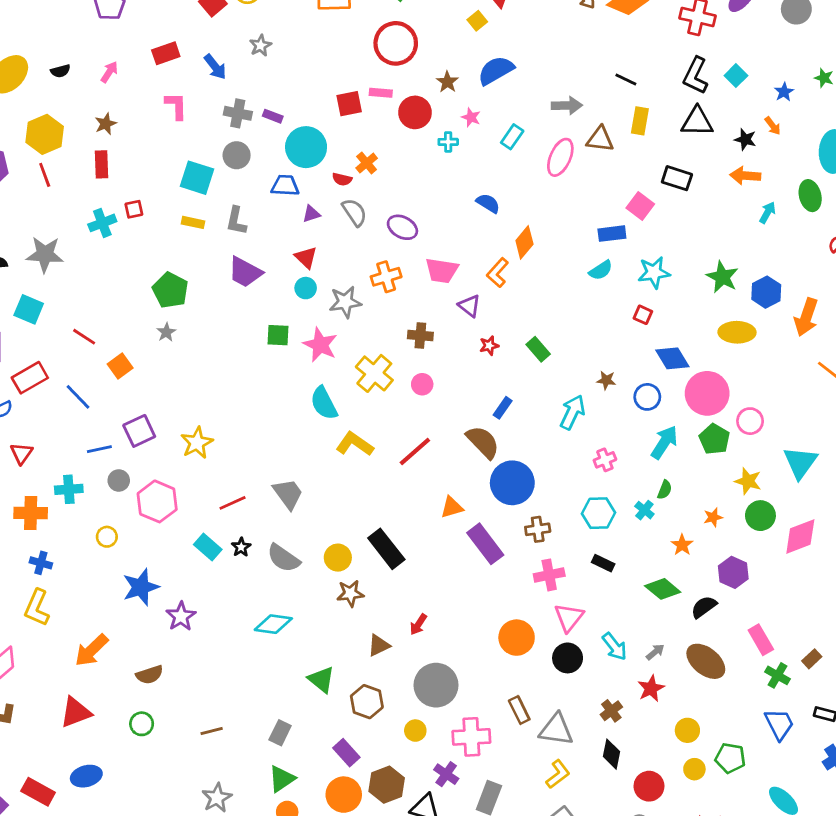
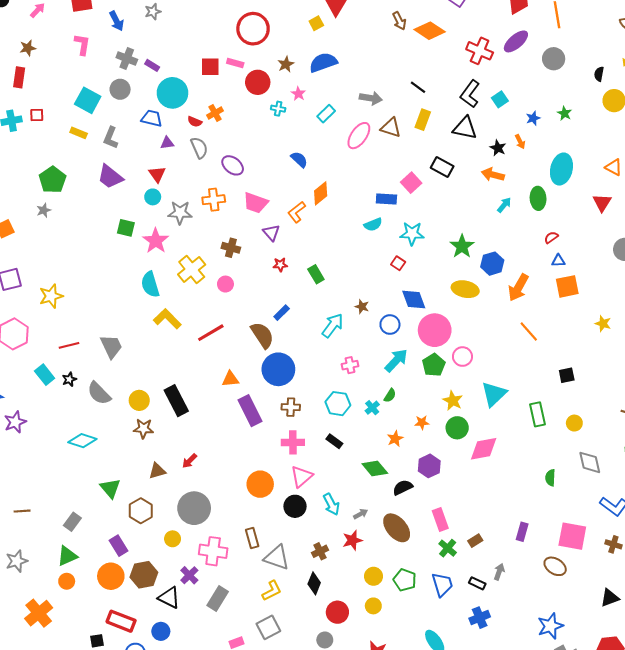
green pentagon: (730, 758) -> (405, 580), moved

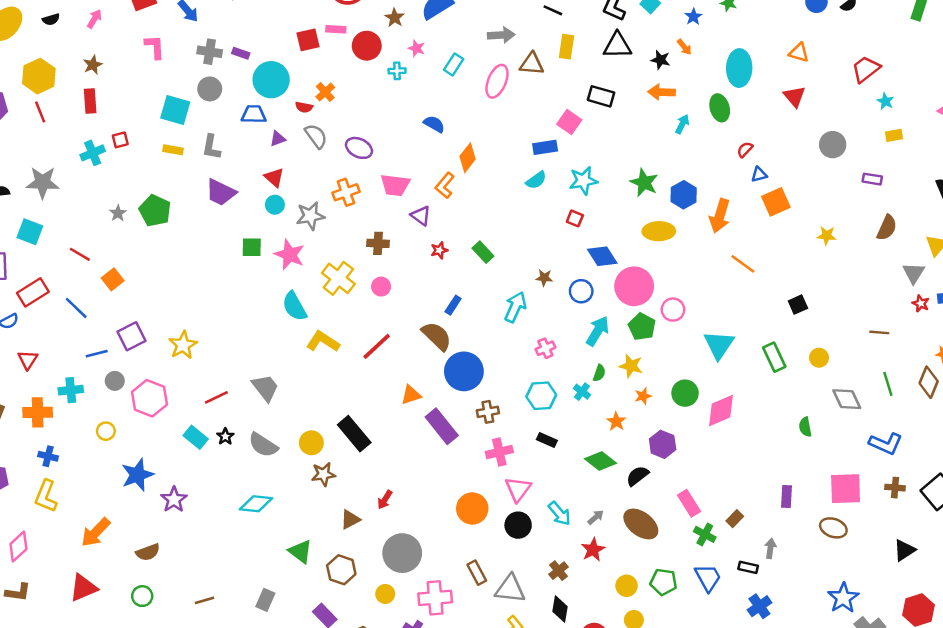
gray star: (44, 210) -> (118, 213), moved
yellow star: (453, 401) -> (631, 366), moved

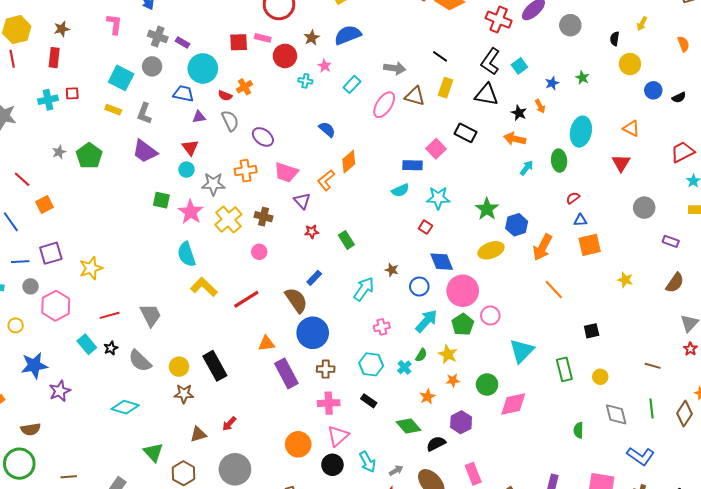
yellow ellipse: (659, 231) -> (491, 250), turned -30
yellow cross: (338, 278) -> (228, 220), moved
green circle: (142, 596) -> (19, 464), size x1.8

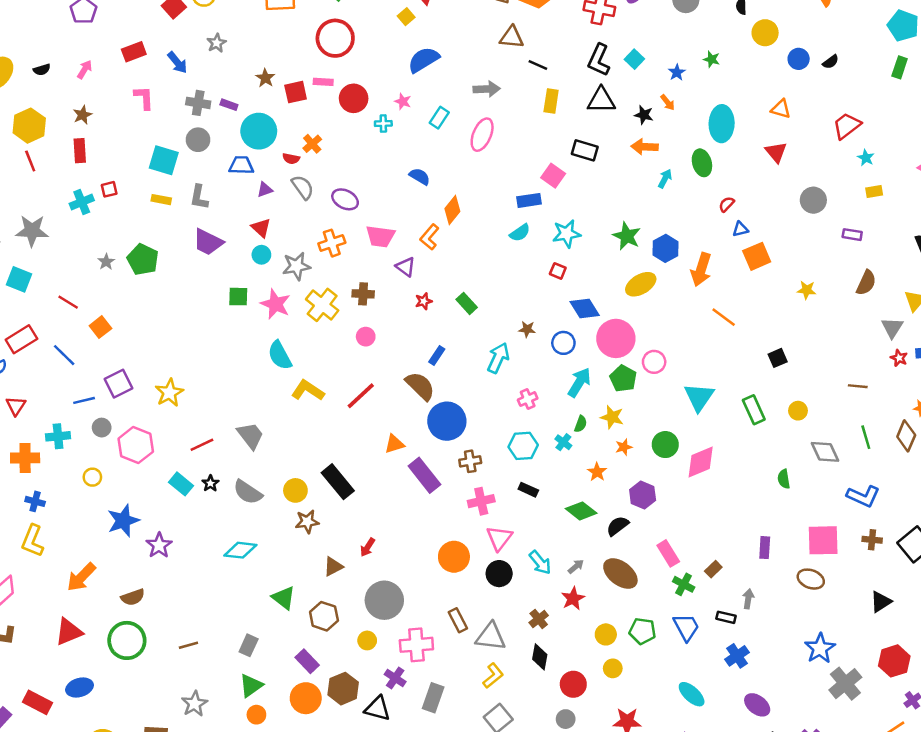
brown star: (312, 38) -> (265, 78), moved
brown triangle: (415, 96) -> (512, 37), moved

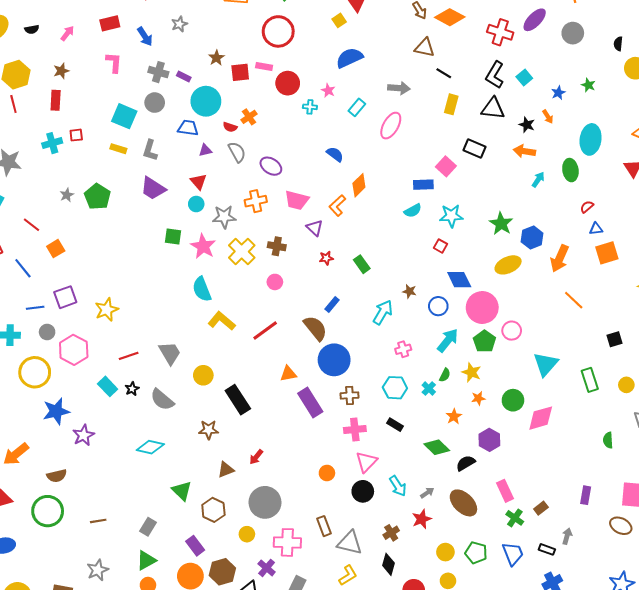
yellow circle: (92, 477) -> (35, 372), size x2.0
yellow circle: (295, 490) -> (203, 375), moved
orange circle: (454, 557) -> (327, 473), size x0.6

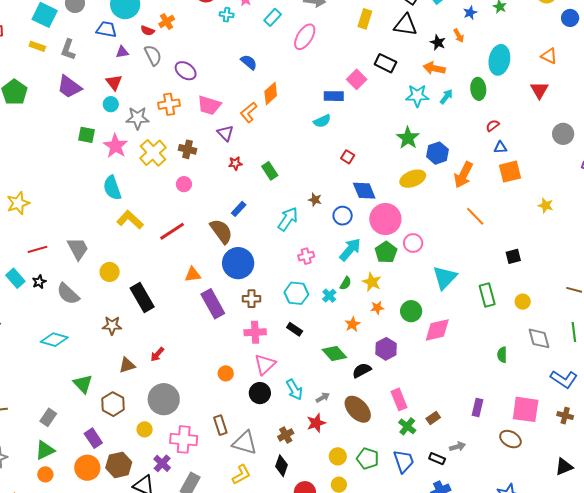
cyan star: (451, 216) -> (417, 96), moved
gray arrow: (567, 536) -> (457, 447), turned 56

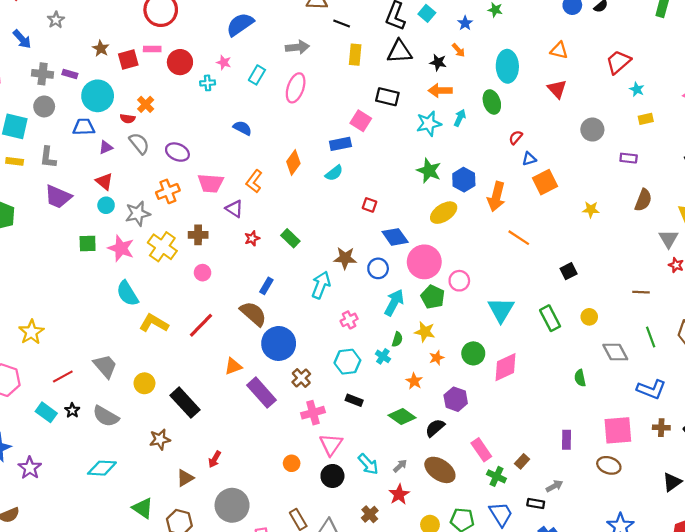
orange diamond: (271, 94) -> (293, 162), moved
brown star: (315, 200) -> (345, 258), size x1.5
brown cross: (252, 299) -> (301, 378), turned -30

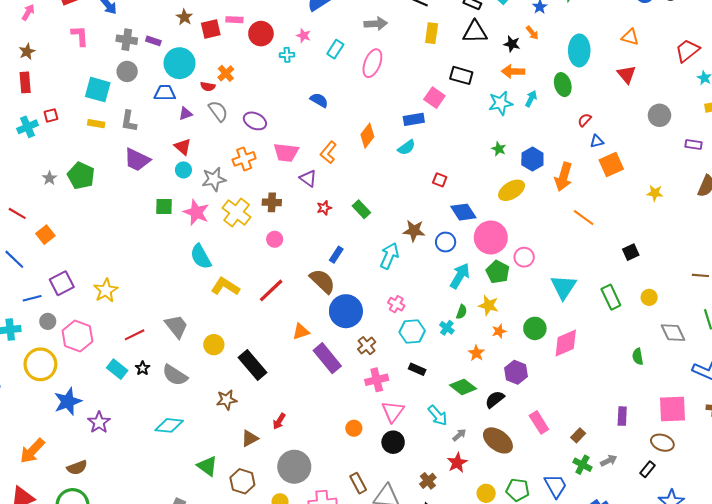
green star: (429, 171) -> (499, 149), size x0.6
pink cross: (349, 320) -> (396, 304), moved, turned -35
cyan arrow: (368, 464) -> (438, 415), moved
green cross: (496, 476) -> (582, 465), moved
black rectangle: (536, 503) -> (647, 469), moved, turned -63

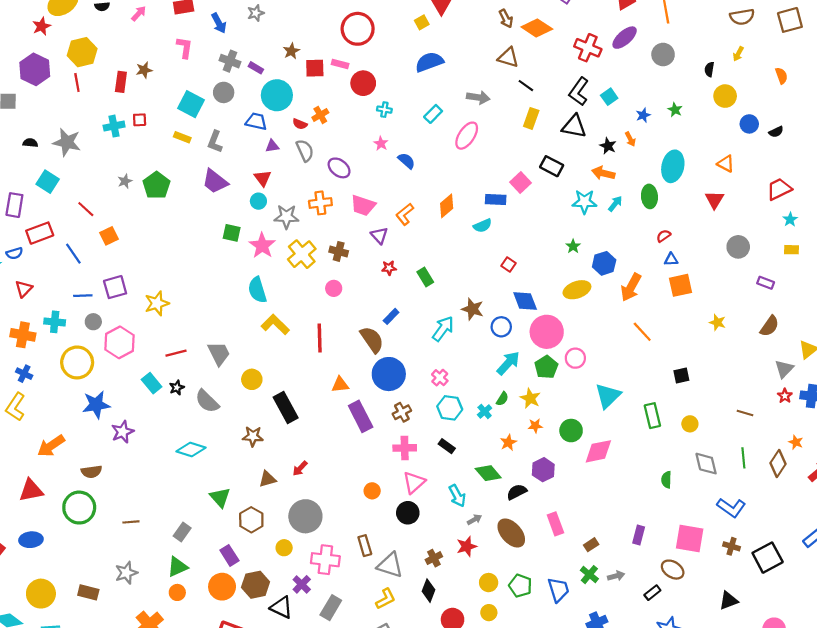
pink star: (304, 36) -> (381, 143), moved
brown star: (27, 52) -> (144, 70), moved
red line: (271, 290) -> (320, 338), turned -60

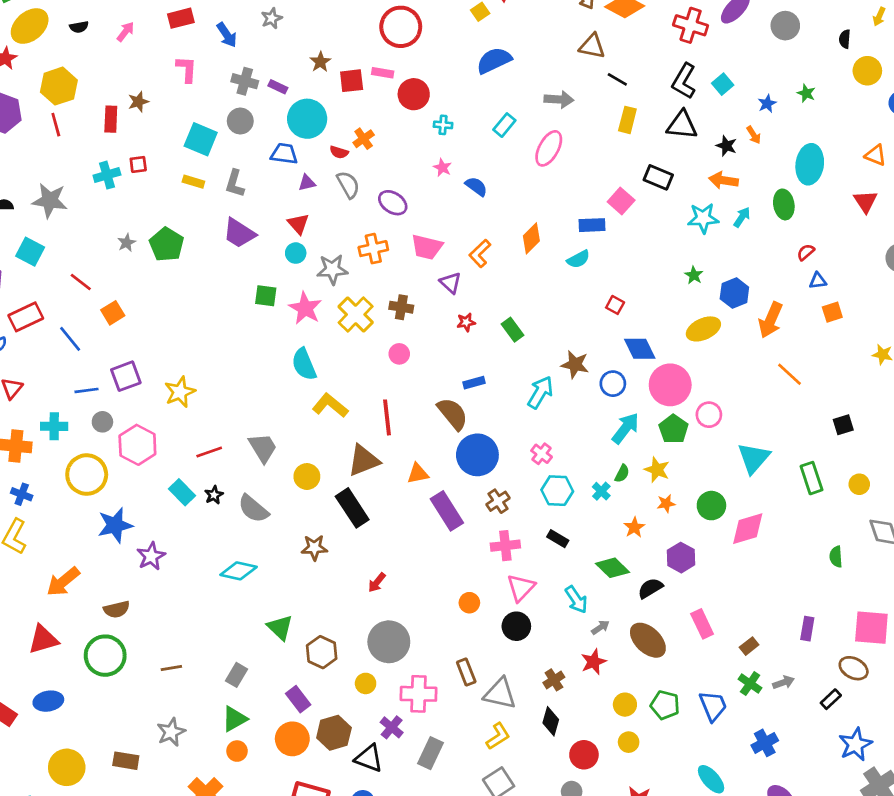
orange square: (681, 285) -> (832, 312), size x0.7
blue rectangle: (391, 316) -> (474, 383), turned 35
brown triangle: (267, 479) -> (364, 460), moved, size x1.5

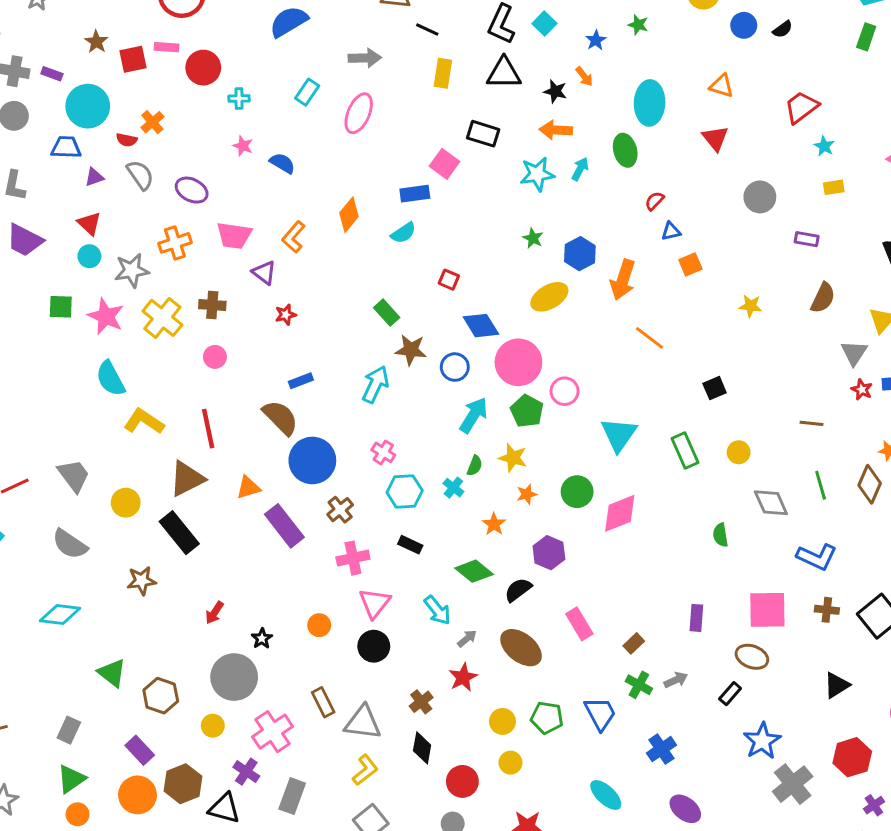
green rectangle: (512, 330) -> (387, 313), moved
black star: (214, 495) -> (262, 638), moved
pink cross: (419, 694) -> (273, 732), turned -30

